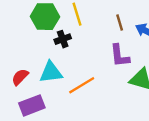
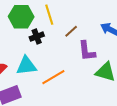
brown line: (120, 22) -> (71, 31), moved, turned 64

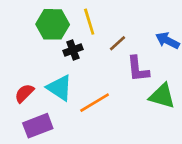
cyan triangle: (26, 66) -> (59, 88), turned 40

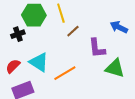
brown line: (118, 43) -> (73, 31), moved
black cross: (73, 50) -> (18, 34), moved

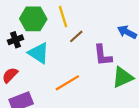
cyan triangle: (39, 62) -> (39, 53), moved
green triangle: (115, 68) -> (123, 77), turned -40

